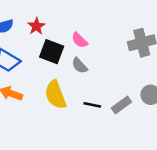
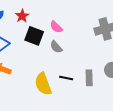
yellow semicircle: (55, 95) -> (43, 84), moved
gray rectangle: (121, 105) -> (89, 78), turned -56

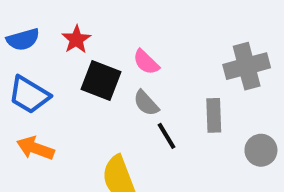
black line: (66, 78) -> (167, 136), moved, turned 48
gray rectangle: (89, 78) -> (214, 115), moved

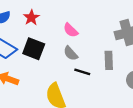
black square: (101, 80) -> (34, 49), moved
black line: (167, 136) -> (82, 72), turned -42

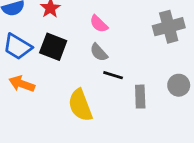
gray rectangle: (109, 60) -> (140, 97), moved

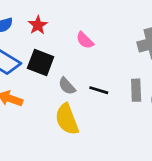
gray semicircle: (99, 52) -> (67, 86), moved
gray rectangle: (140, 97) -> (136, 90), moved

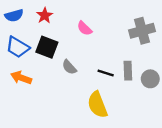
black line: (99, 90) -> (106, 73), moved
yellow semicircle: (67, 119) -> (97, 105), moved

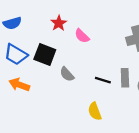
red star: (45, 15) -> (59, 23), moved
yellow semicircle: (97, 105) -> (95, 111), size x0.7

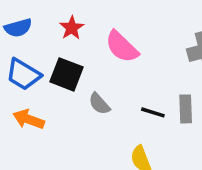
red star: (59, 23) -> (72, 28), moved
pink semicircle: (82, 36) -> (122, 47), size x1.5

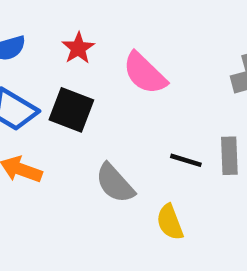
gray semicircle: (99, 104) -> (115, 183), moved, size x1.4

